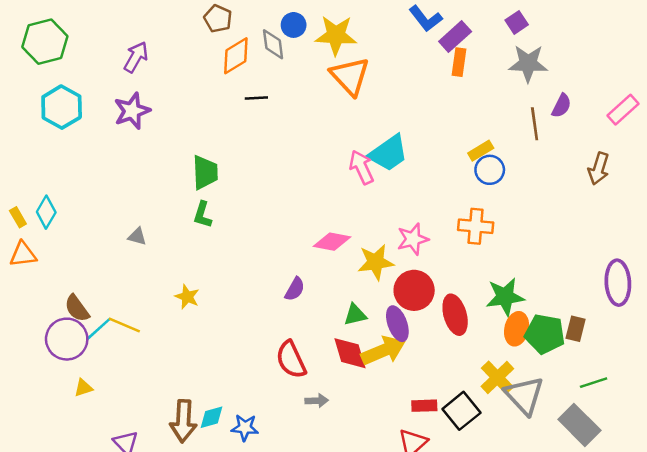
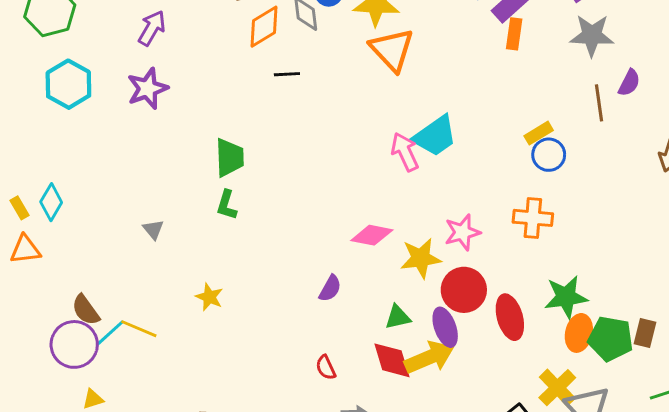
gray triangle: (137, 236) -> (153, 229), turned 36
red semicircle: (291, 360) -> (326, 367), size x0.6

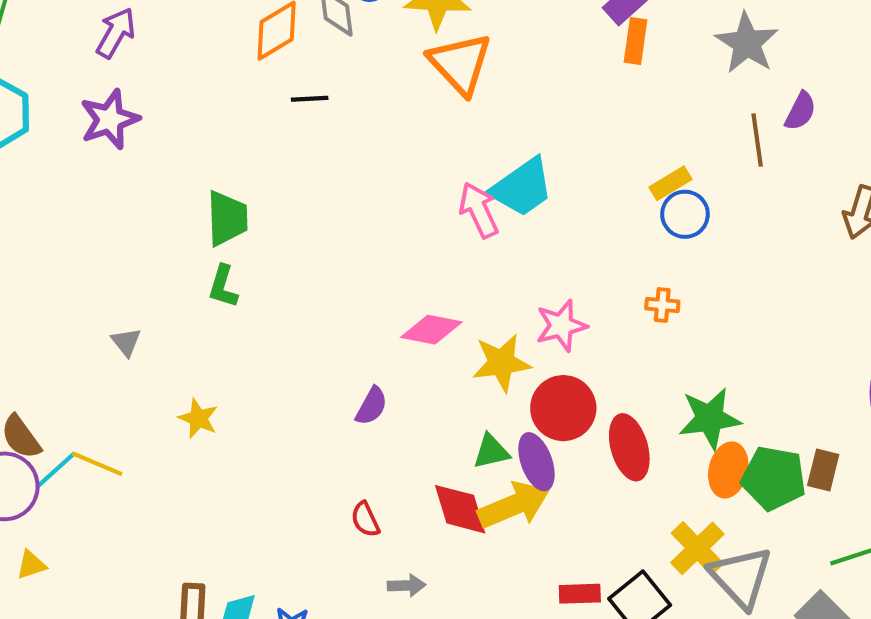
gray star: (592, 35) -> (747, 43), turned 30
orange cross: (533, 218) -> (662, 305), size x0.6
gray triangle: (153, 229) -> (126, 342), moved
green triangle: (398, 317) -> (491, 451), moved

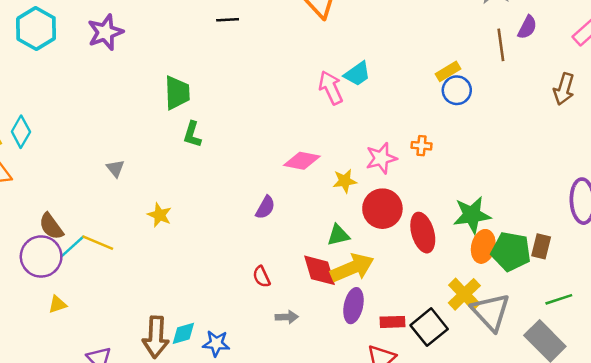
cyan trapezoid: (522, 187) -> (357, 74), size x0.7
green L-shape: (223, 286) -> (192, 134), moved
orange cross: (662, 305) -> (421, 146), moved
yellow star: (501, 363) -> (345, 181), size x0.7
purple ellipse: (536, 462) -> (353, 306), moved, turned 32

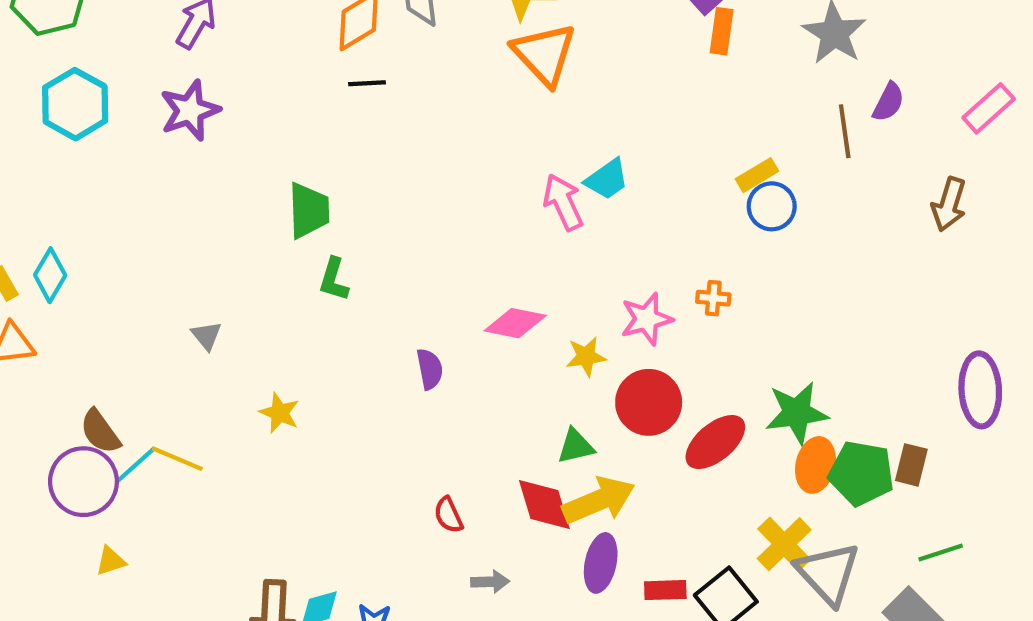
black line: (228, 20) -> (367, 83), moved
purple semicircle: (265, 207) -> (430, 369), moved, turned -40
red ellipse: (423, 233) -> (715, 442), turned 66

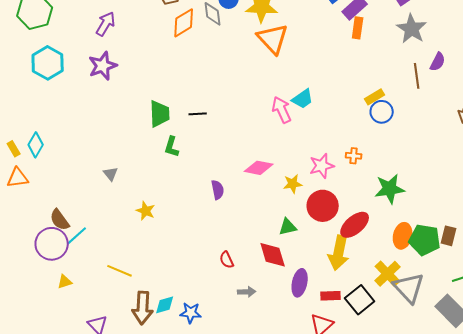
black line: (367, 83) -> (198, 114), moved
green star: (797, 413) -> (390, 189), moved
yellow line: (177, 459) -> (120, 271), moved
yellow arrow: (599, 500) -> (339, 253), moved, turned 124

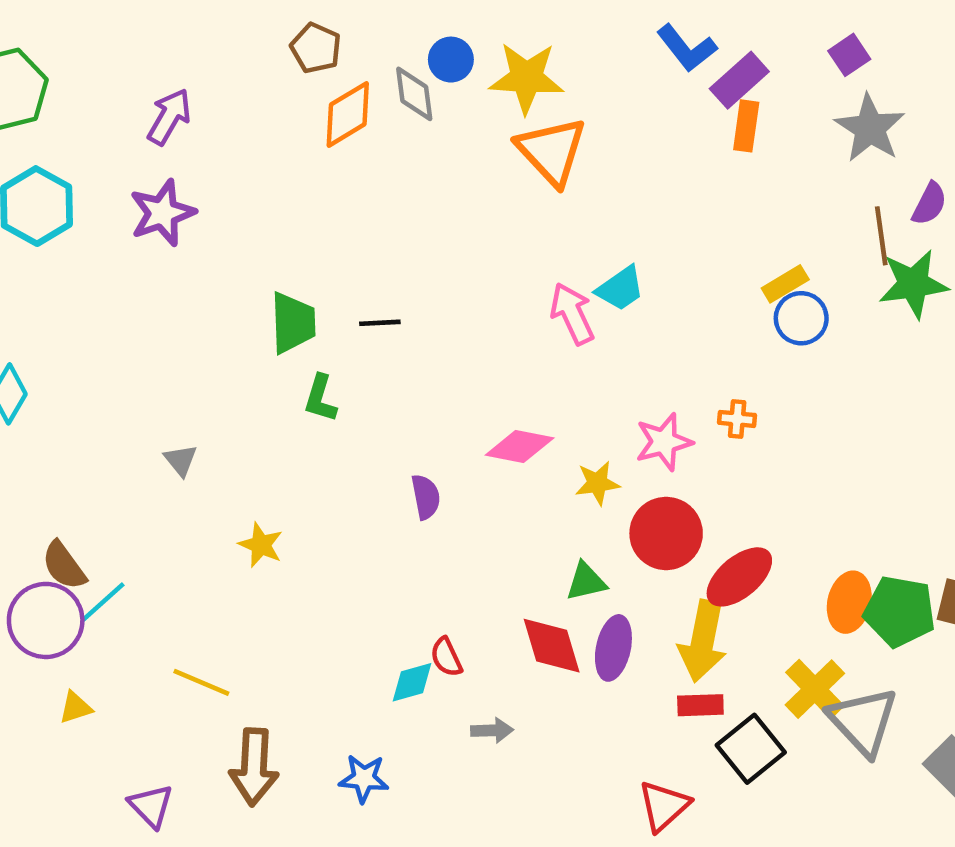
green star: (390, 189) -> (913, 284), moved
purple ellipse: (300, 283) -> (613, 648), moved
red rectangle: (331, 296) -> (700, 705), moved
cyan diamond: (165, 305) -> (412, 682), moved

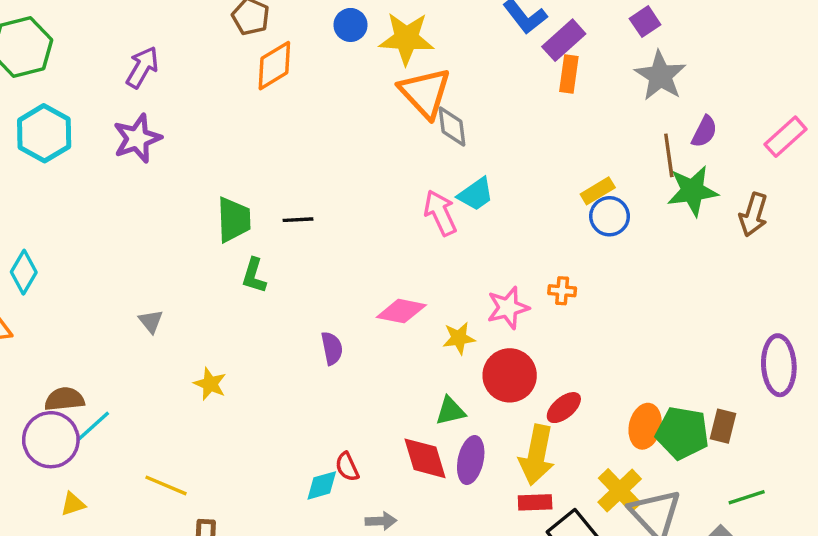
gray diamond: (414, 94) -> (452, 127), moved
brown semicircle: (64, 566) -> (64, 399), turned 120
red ellipse: (739, 577) -> (564, 408), size x0.7

